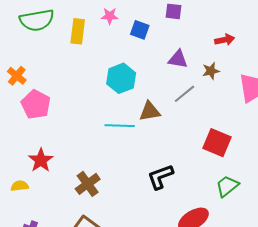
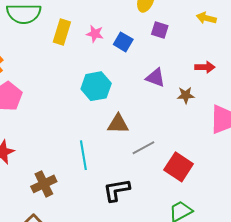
pink star: (110, 16) -> (95, 34), moved
gray line: (184, 94) -> (143, 148), moved
cyan line: (120, 126) -> (83, 155), moved, turned 68

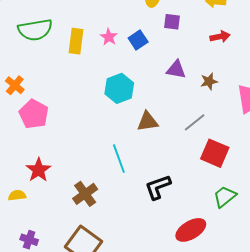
pink star: (95, 34) -> (109, 37), turned 30
blue square: (123, 42) -> (138, 40), turned 36
red arrow: (205, 67) -> (220, 37), moved
gray line: (143, 148) -> (195, 122), moved

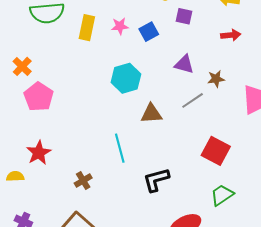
pink star: (109, 37) -> (120, 26), turned 30
gray line: (195, 122) -> (193, 100), moved
brown cross: (85, 194) -> (83, 181), size x0.7

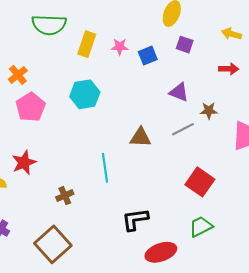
cyan hexagon: (126, 78) -> (85, 94), moved
black L-shape: (156, 180) -> (135, 219), moved

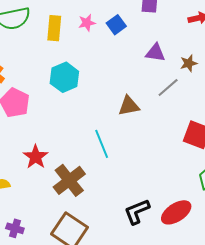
red star: (24, 163) -> (36, 157), moved
brown cross: (65, 196) -> (69, 180), size x1.8
black L-shape: (135, 219) -> (137, 212), moved

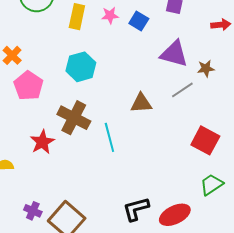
blue square: (116, 25) -> (139, 21), turned -30
purple triangle: (155, 53) -> (174, 54), size x1.4
brown cross: (69, 180) -> (74, 118), moved, turned -32
purple cross: (15, 228) -> (33, 211), moved

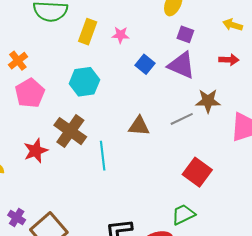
blue square: (139, 21) -> (145, 64), moved
purple triangle: (174, 54) -> (181, 65), moved
brown star: (206, 68) -> (208, 101), size x1.4
green trapezoid: (211, 185) -> (183, 214), moved

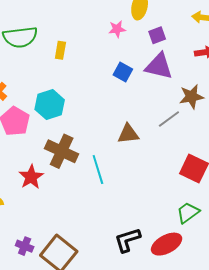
yellow rectangle: (88, 32) -> (60, 50), size x0.7
purple square: (185, 34) -> (157, 35), turned -30
pink star: (120, 35) -> (117, 29), moved
cyan hexagon: (84, 82) -> (50, 105), moved

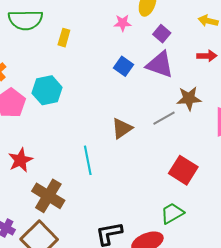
purple square: (157, 35) -> (162, 34), turned -36
brown triangle: (128, 134) -> (122, 128), turned -35
brown cross: (62, 151) -> (48, 196), moved

